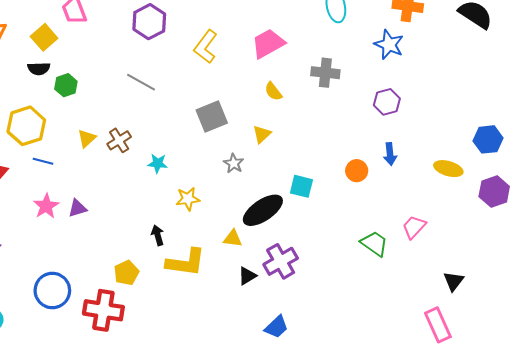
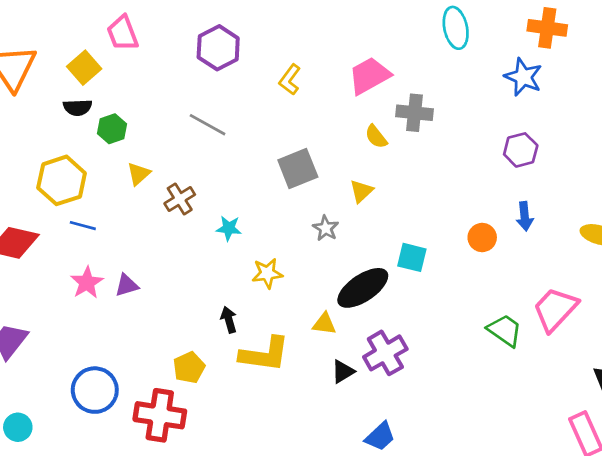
yellow L-shape: (206, 47) -> (290, 80), size x0.7
gray cross: (325, 73) -> (415, 113), moved
yellow triangle: (87, 138) -> (139, 174), moved
pink trapezoid: (414, 227) -> (555, 309), size x1.5

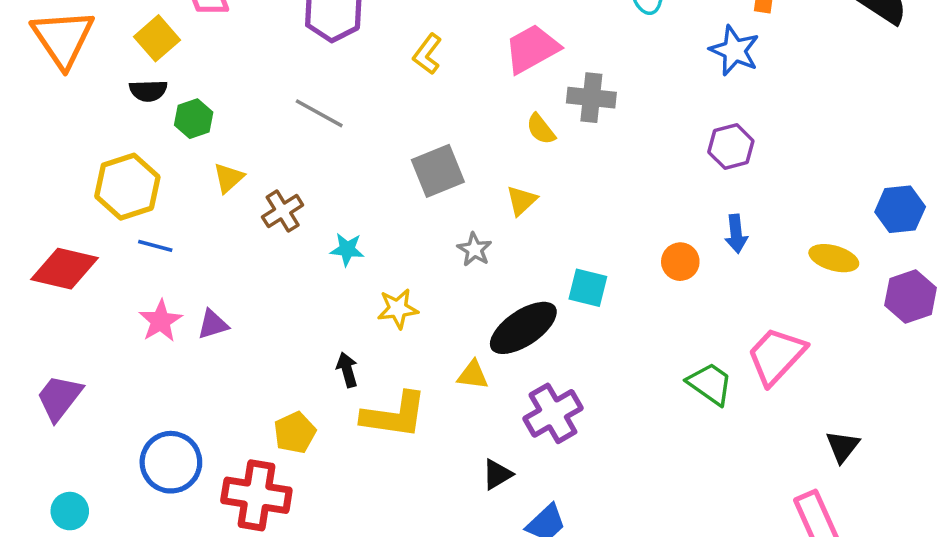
black triangle: (343, 372) -> (497, 474), moved

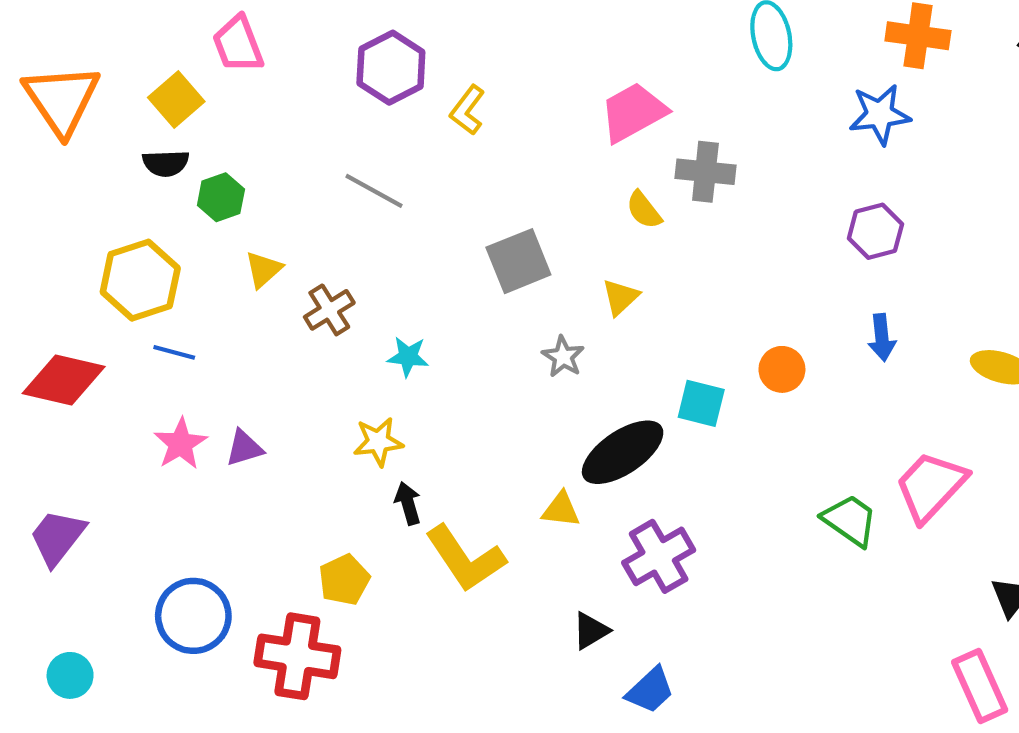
blue star: (734, 51) -> (880, 114), turned -30
yellow L-shape: (427, 54) -> (467, 110), moved
orange circle: (680, 262) -> (782, 369), moved
yellow star: (398, 309) -> (378, 442), moved
yellow L-shape: (394, 415) -> (465, 559), turned 48

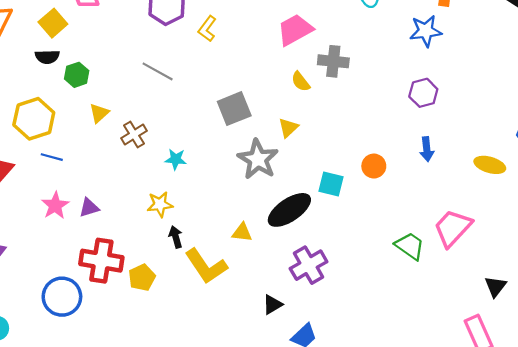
gray star: (563, 357) -> (258, 159), size x1.8
yellow triangle: (561, 510) -> (242, 232), moved
red cross: (297, 656) -> (101, 261), moved

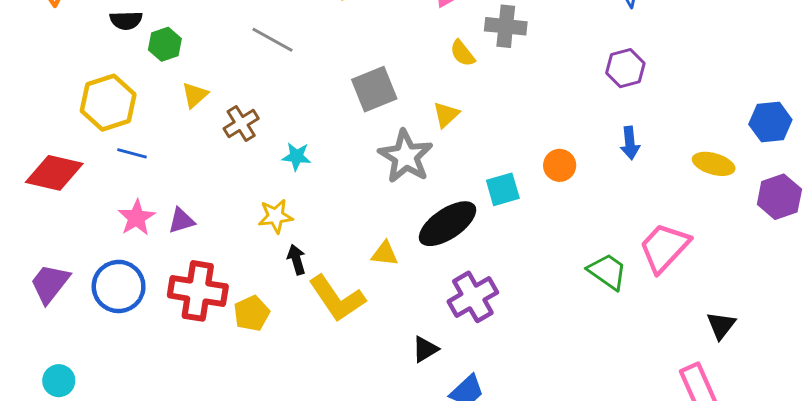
cyan square: (331, 184) -> (503, 189), turned -30
blue circle: (62, 297) -> (119, 286), moved

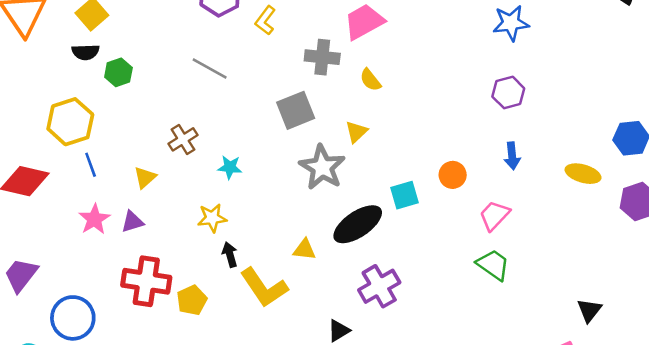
gray cross: (506, 26) -> (322, 57), moved
yellow triangle: (195, 95) -> (145, 177), moved
blue line: (132, 153) -> (91, 165), turned 55
pink trapezoid: (664, 248) -> (494, 215), moved, size x0.7
blue circle: (119, 286) -> (73, 318), moved

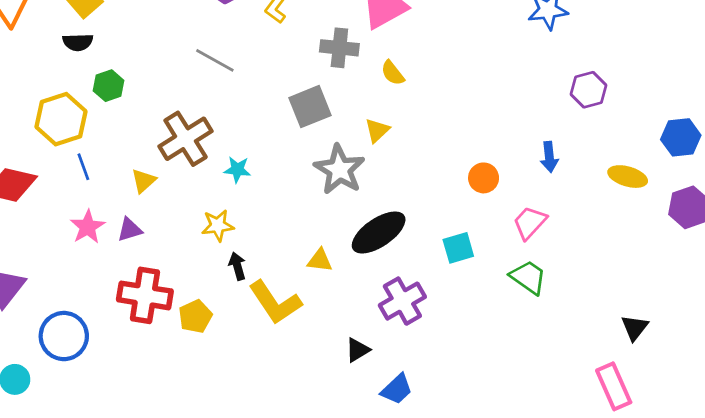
green hexagon: (118, 72) -> (109, 86), moved
purple hexagon: (508, 93) -> (588, 90), moved
brown cross: (183, 139) -> (186, 139), size x1.6
cyan square: (405, 195) -> (458, 248), moved

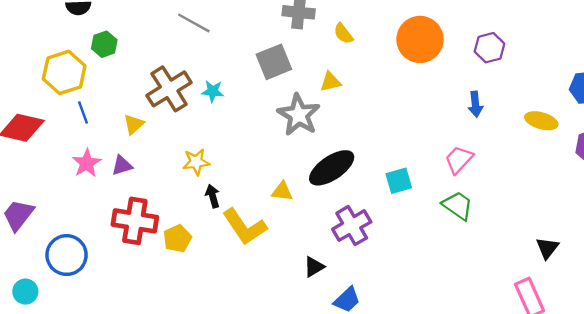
purple hexagon: (588, 90) -> (489, 48), moved
yellow triangle: (377, 130) -> (330, 82), turned 30
cyan star: (237, 170) -> (213, 91), moved
orange circle: (484, 178) -> (420, 39), moved, size x1.8

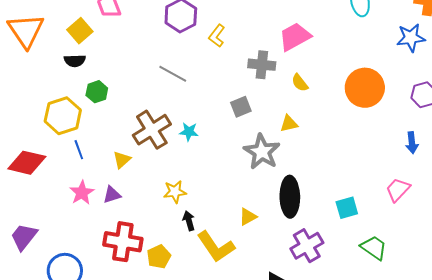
gray square: (274, 62) -> (241, 107), size x0.7
black ellipse: (332, 168) -> (290, 197), turned -57
yellow triangle: (282, 191) -> (248, 217), turned -36
green trapezoid: (458, 206) -> (374, 248), moved

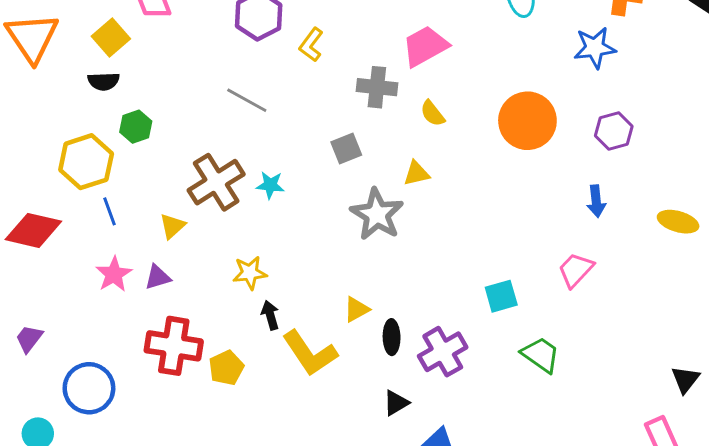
black ellipse: (290, 197) -> (392, 337), moved, size x0.6
purple trapezoid: (24, 237) -> (29, 339), size x0.7

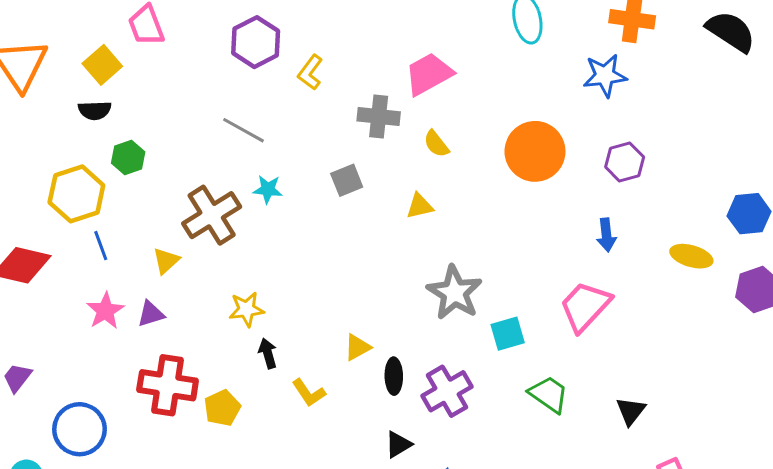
cyan star: (270, 185) -> (268, 189), moved
gray star: (377, 214) -> (455, 293), moved
pink trapezoid: (576, 270) -> (585, 306), size x1.4
yellow L-shape: (310, 353) -> (309, 393), size x0.6
black triangle: (685, 379) -> (631, 411), moved

